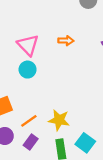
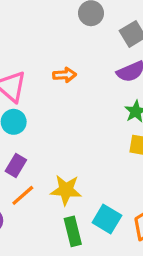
purple rectangle: (31, 142) -> (16, 165), moved

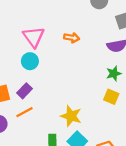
yellow star: (66, 190) -> (71, 116), moved

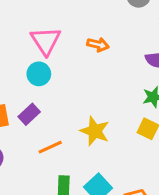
orange line: (24, 112) -> (50, 147), moved
yellow star: (71, 116) -> (95, 131), moved

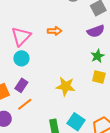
pink triangle: (46, 41) -> (21, 36), turned 30
orange line: (50, 147) -> (25, 104), moved

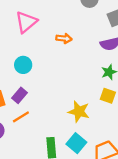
pink triangle: (21, 36) -> (26, 22), moved
yellow star: (66, 86) -> (79, 112), moved

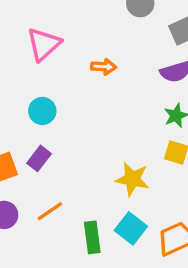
orange line: (21, 117) -> (50, 211), moved

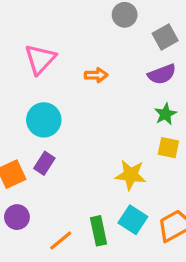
cyan circle: (42, 111) -> (44, 120), size x1.4
orange line: (50, 211) -> (61, 241), moved

